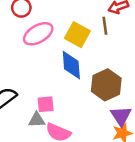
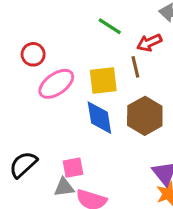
yellow square: (77, 35) -> (103, 80), turned -30
brown hexagon: (106, 85) -> (145, 116), moved

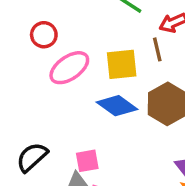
blue diamond: (99, 118) -> (117, 106), turned -45

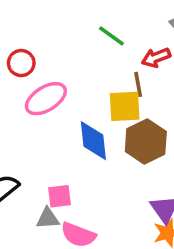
yellow square: (122, 64) -> (125, 106), moved
blue diamond: (117, 106) -> (93, 141), turned 45

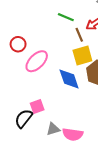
brown line: (138, 84) -> (79, 35), moved
pink square: (59, 196) -> (37, 106), moved

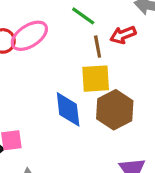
pink ellipse: (37, 61) -> (29, 36), moved

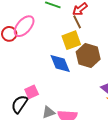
brown line: (98, 47) -> (77, 22), moved

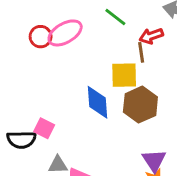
pink square: (32, 92) -> (44, 128), turned 32
black semicircle: (20, 104) -> (21, 140), turned -144

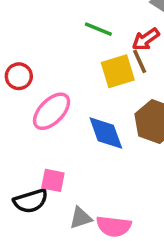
pink ellipse: (65, 33) -> (52, 111), moved
yellow square: (124, 75) -> (118, 71), moved

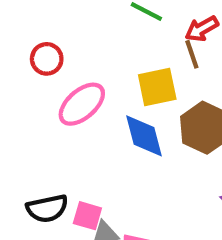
yellow square: (118, 71) -> (157, 87), moved
pink square: (53, 180) -> (87, 216), moved

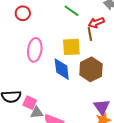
red circle: (47, 59) -> (23, 13), moved
pink ellipse: (82, 104) -> (35, 50), turned -50

